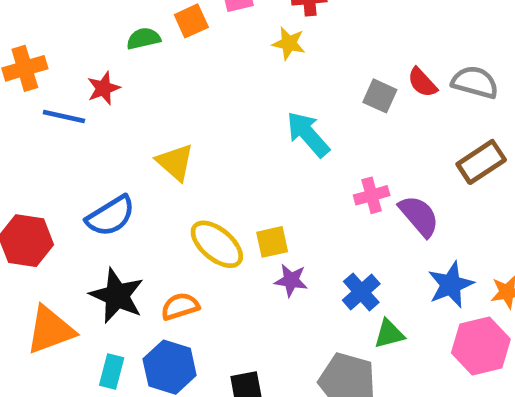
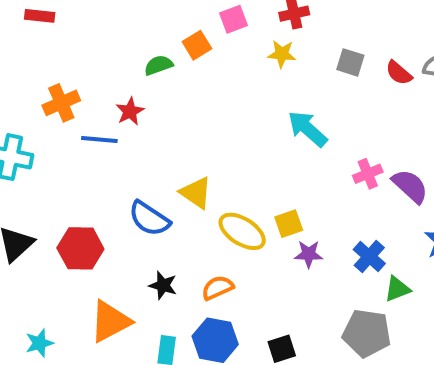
gray square: (380, 96) -> (350, 62), moved
yellow triangle: (175, 162) -> (196, 193), moved
blue semicircle: (111, 216) -> (149, 219), turned 72
black star: (117, 296) -> (163, 285), size x0.6

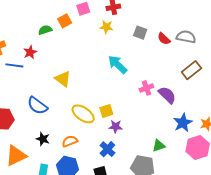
yellow triangle: (196, 193) -> (63, 79), moved
blue cross: (369, 256) -> (107, 149), moved

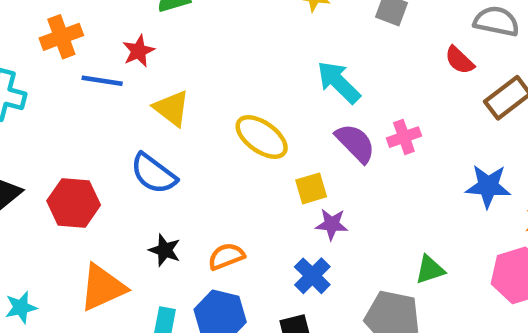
red semicircle: (164, 39) -> (459, 60), moved
yellow triangle: (63, 79) -> (172, 108), moved
purple semicircle: (167, 95) -> (355, 143), moved
yellow ellipse: (83, 114) -> (262, 137), moved
blue star: (183, 123) -> (488, 186), moved, turned 30

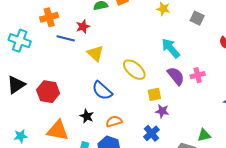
blue semicircle: (154, 174) -> (102, 91), moved
orange triangle: (103, 287) -> (58, 130), turned 30

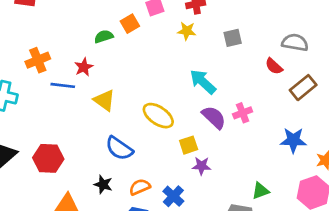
gray square: (197, 18) -> (233, 38), turned -32
blue cross: (151, 133) -> (173, 196), moved

